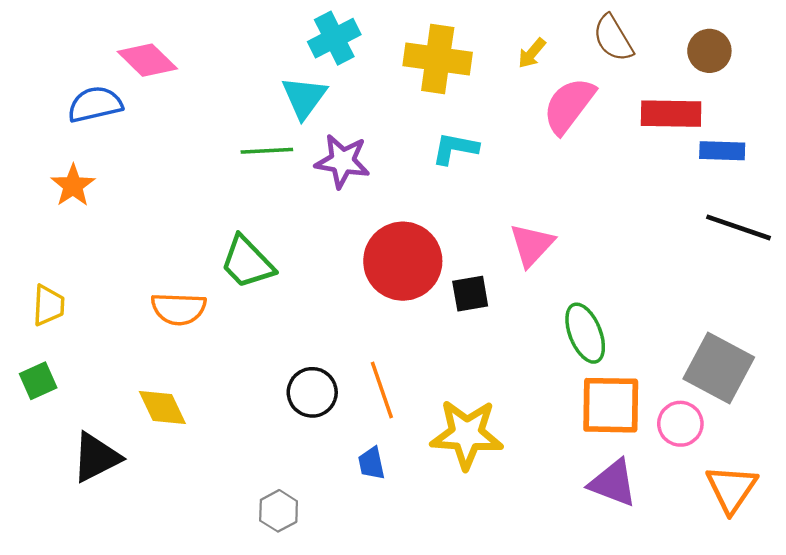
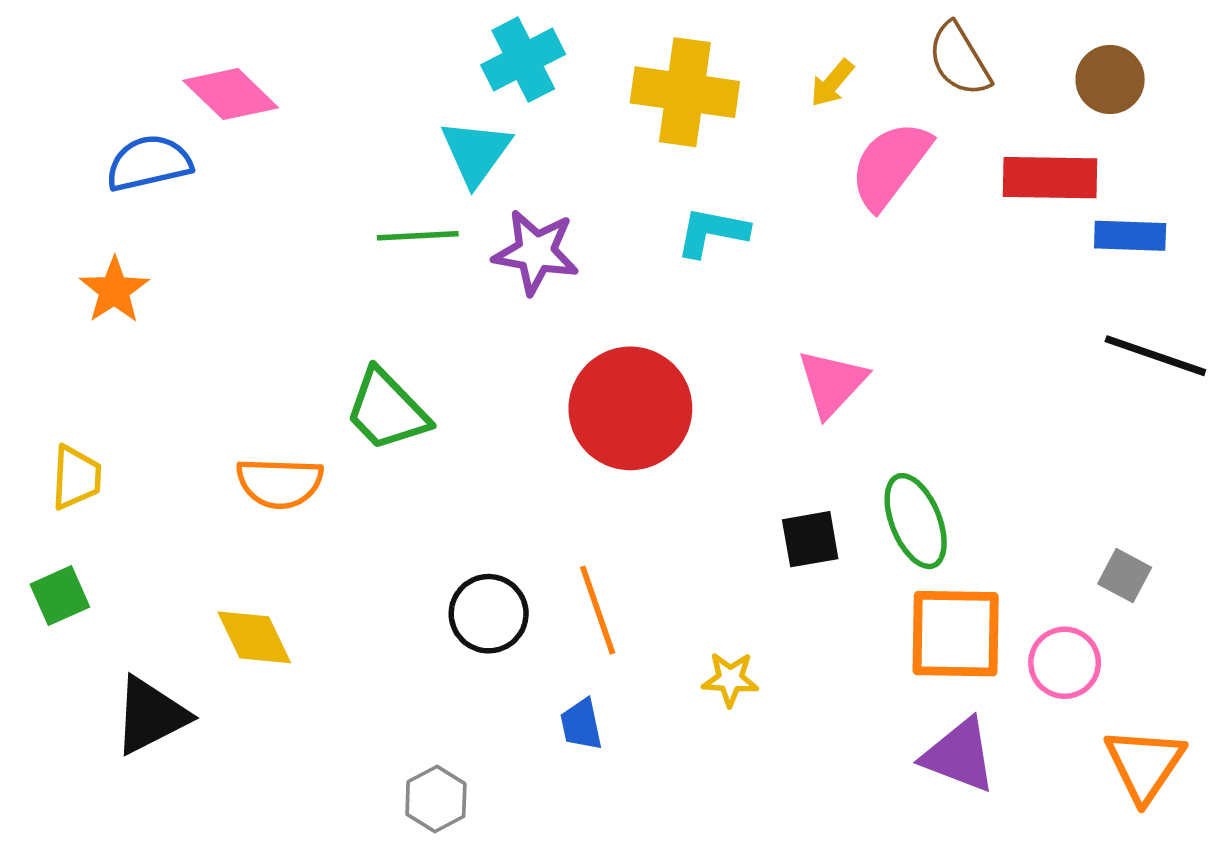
black square: (470, 294) -> (810, 539), moved
gray square: (719, 368) -> (1125, 576), size x0.5
yellow star: (467, 434) -> (730, 679), size x0.5

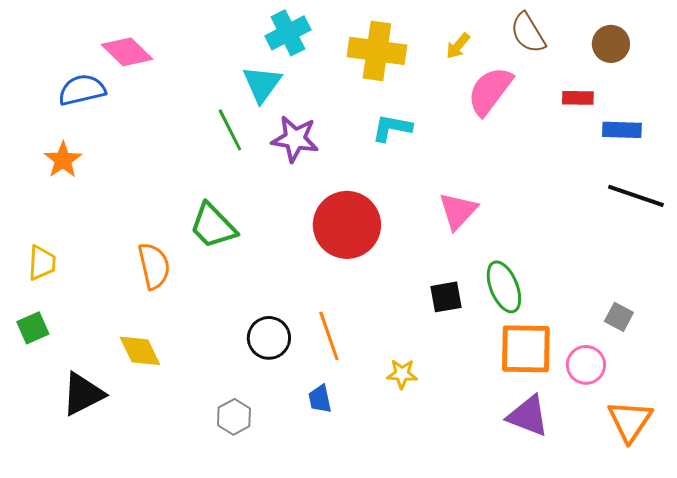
red rectangle: (1050, 178) -> (578, 98), size x0.6
green line: (418, 236) -> (230, 130), turned 66
orange semicircle: (280, 483) -> (154, 266), turned -105
gray hexagon: (436, 799) -> (234, 417), moved

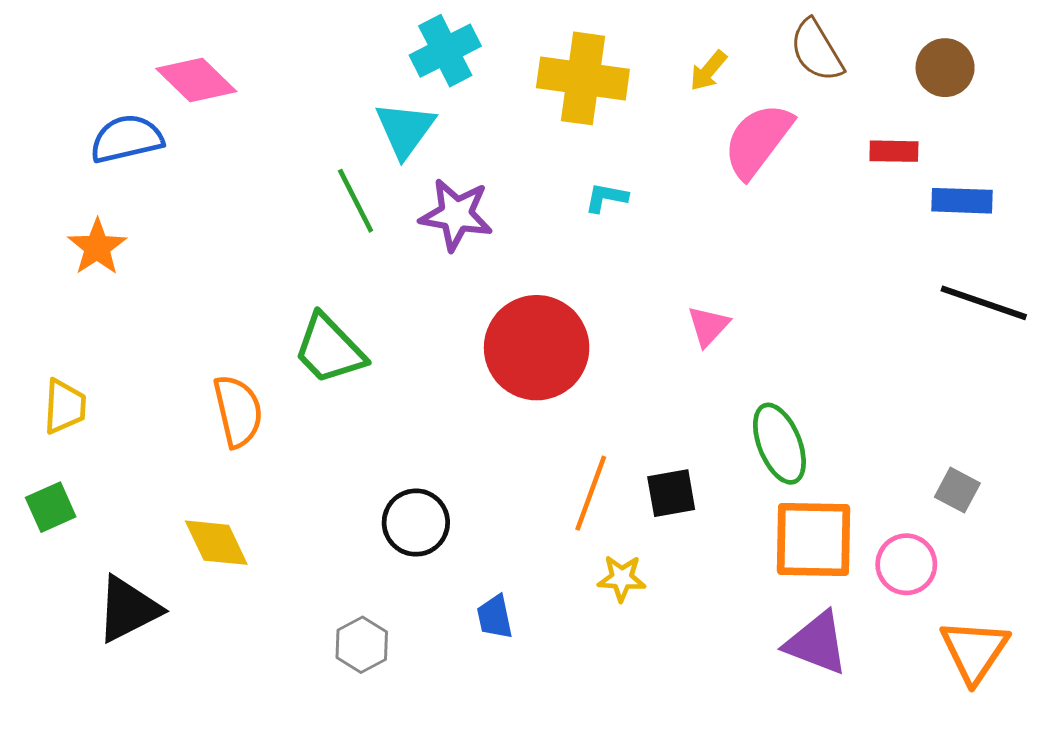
cyan L-shape: (392, 128) -> (606, 198), size x0.7
pink triangle: (458, 211) -> (708, 326), size x0.7
black square: (446, 297) -> (671, 493), moved
orange line: (329, 336) -> (591, 493), moved, turned 39

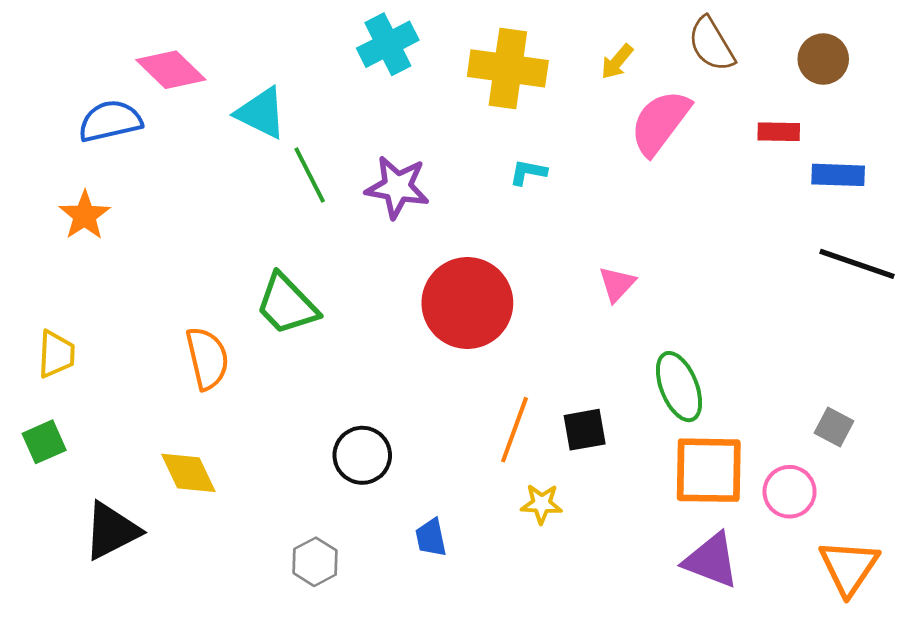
cyan triangle: (405, 130) -> (261, 113), moved, turned -40

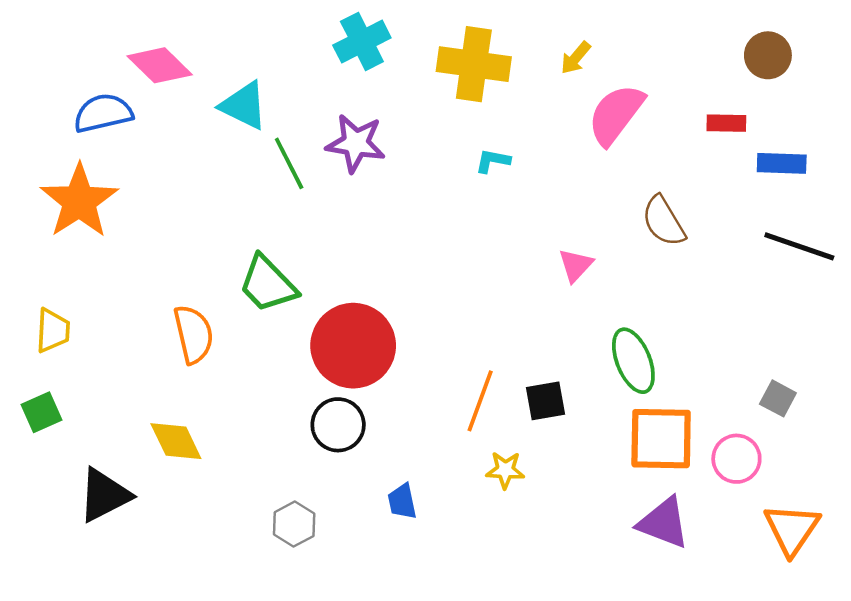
brown semicircle: (711, 44) -> (664, 221), moved
purple star: (397, 187) -> (356, 143), moved
orange star: (85, 215) -> (79, 201), size x1.6
red circle: (467, 303) -> (353, 346), moved

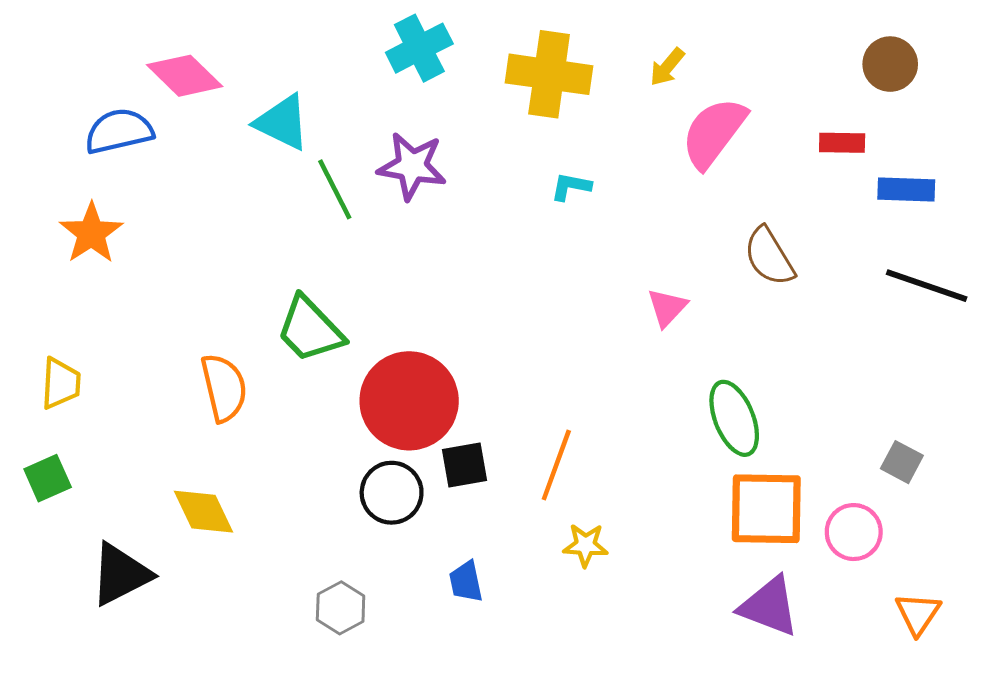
orange star: (79, 201) -> (91, 233), size x0.7
black square: (545, 401) -> (464, 465), moved
orange triangle: (792, 529) -> (918, 614), size x0.7

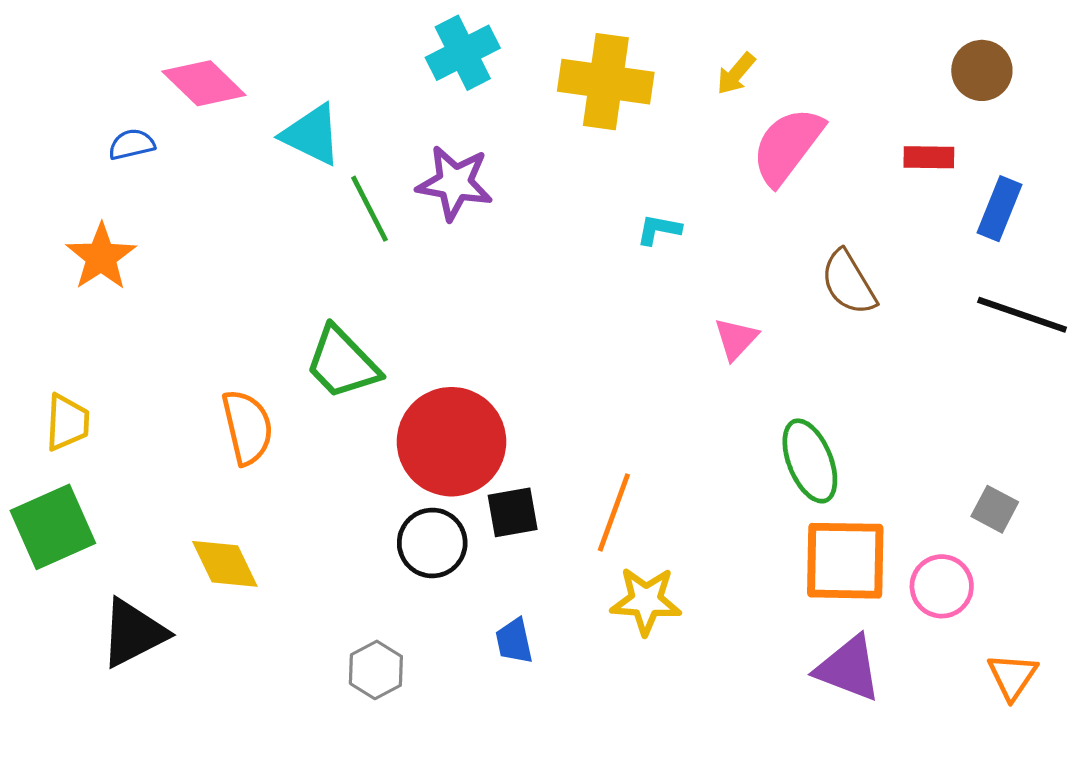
blue semicircle: (119, 131) -> (132, 144), size x0.6
cyan L-shape: (571, 187) -> (659, 230), moved
blue rectangle: (906, 189) -> (1000, 209), turned -70
green square: (48, 478) -> (53, 527), size x1.6
yellow star: (585, 545) -> (646, 601), size x1.4

